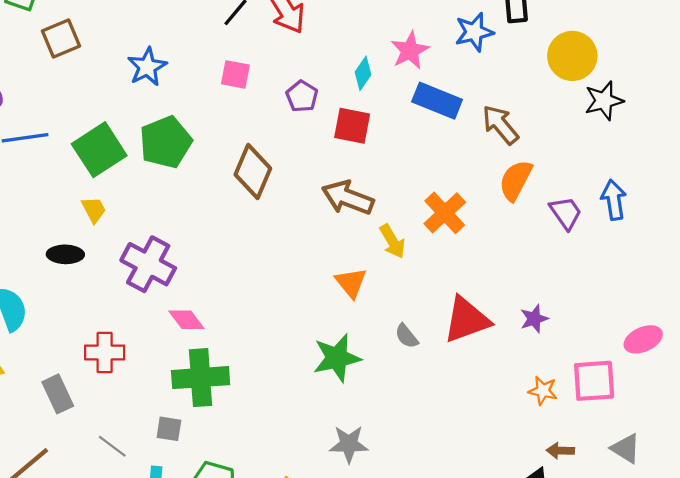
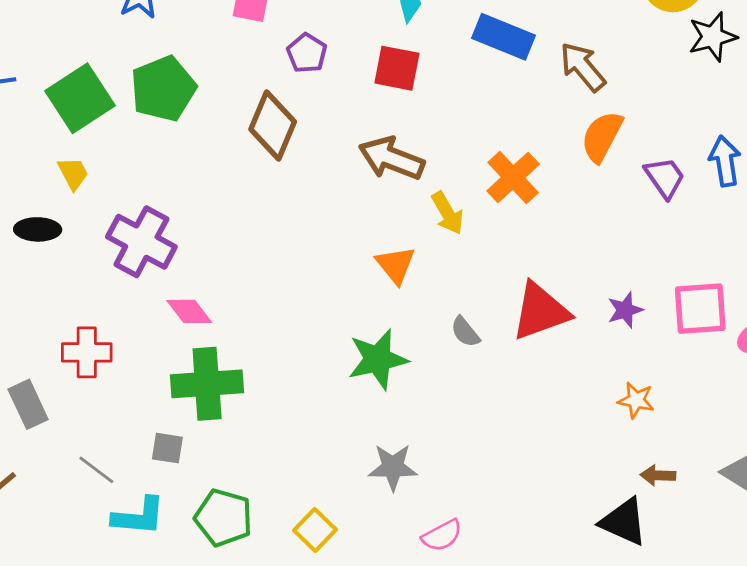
purple pentagon: (302, 96) -> (307, 53), moved
pink square: (594, 381) -> (700, 309), moved

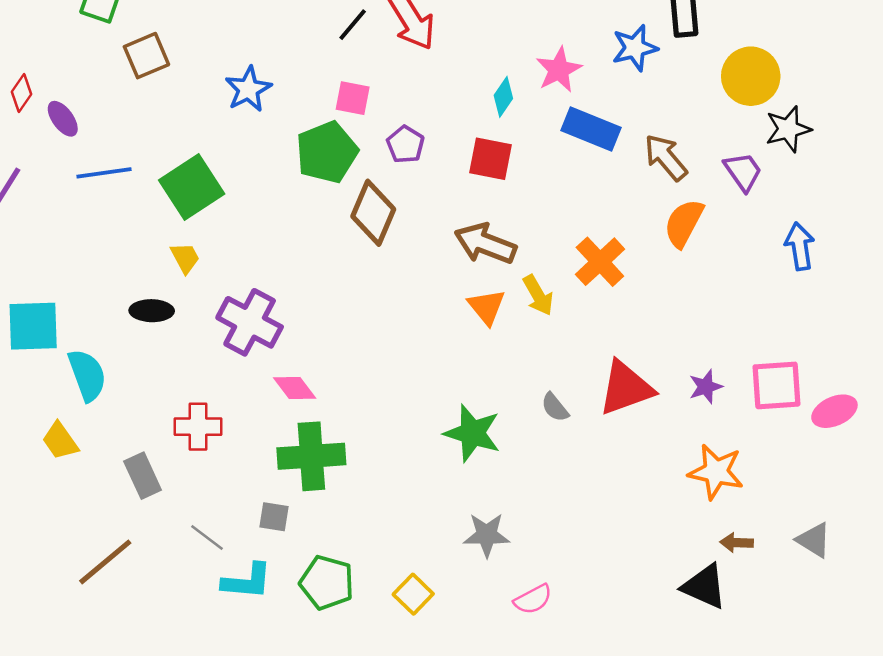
green pentagon: (163, 89) -> (327, 152), moved
purple trapezoid: (665, 177) -> (743, 172), moved
orange triangle: (396, 265) -> (487, 307), moved
green star: (378, 359) -> (472, 433), turned 30
orange star: (636, 400) -> (716, 472), size x1.6

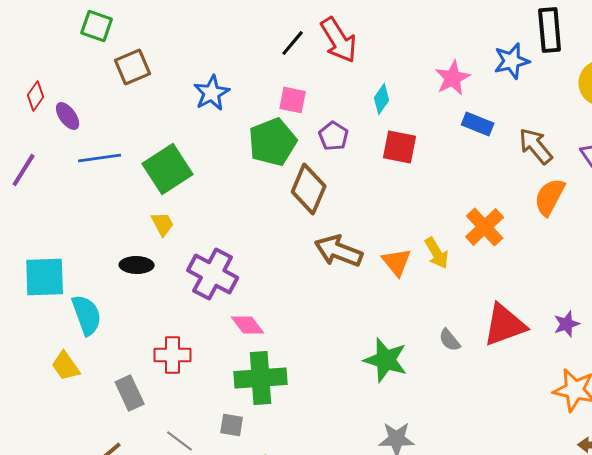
cyan diamond: (503, 97) -> (382, 99), moved
blue rectangle: (591, 129) -> (478, 124), size x0.7
brown arrow: (485, 244) -> (339, 251), moved

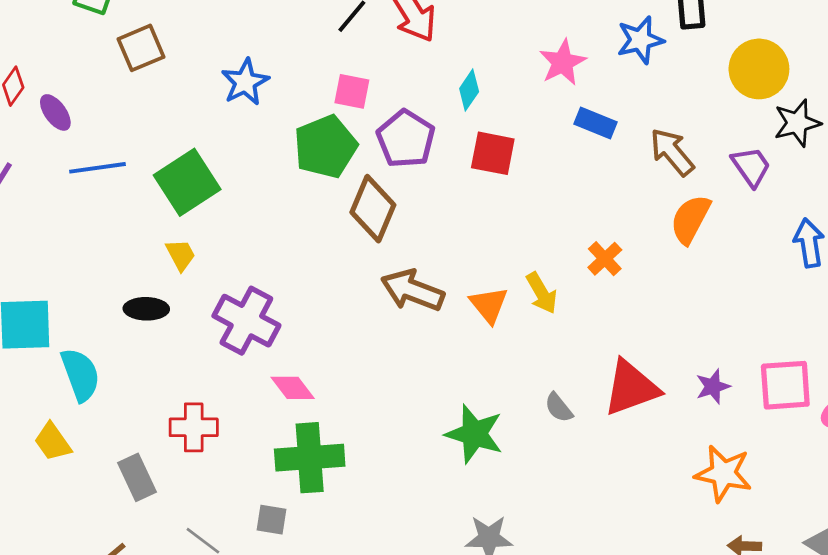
purple pentagon: (334, 136) -> (406, 139), size x1.5
orange cross: (485, 227) -> (605, 259), size x0.7

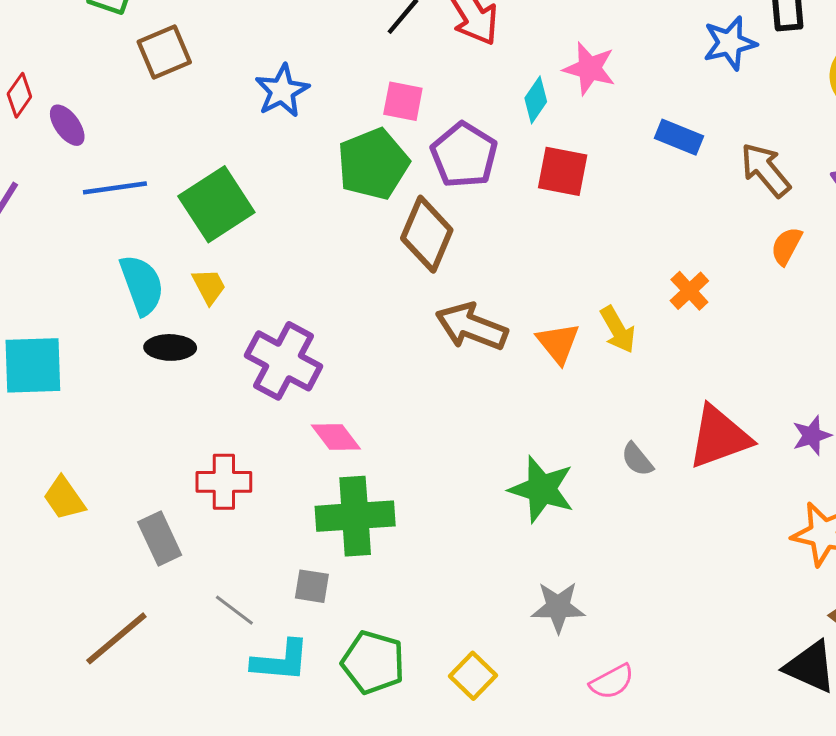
pink star: (563, 62) -> (589, 68), moved, turned -30
orange semicircle: (690, 219) -> (786, 246), size x0.7
cyan semicircle: (80, 375) -> (142, 285), moved

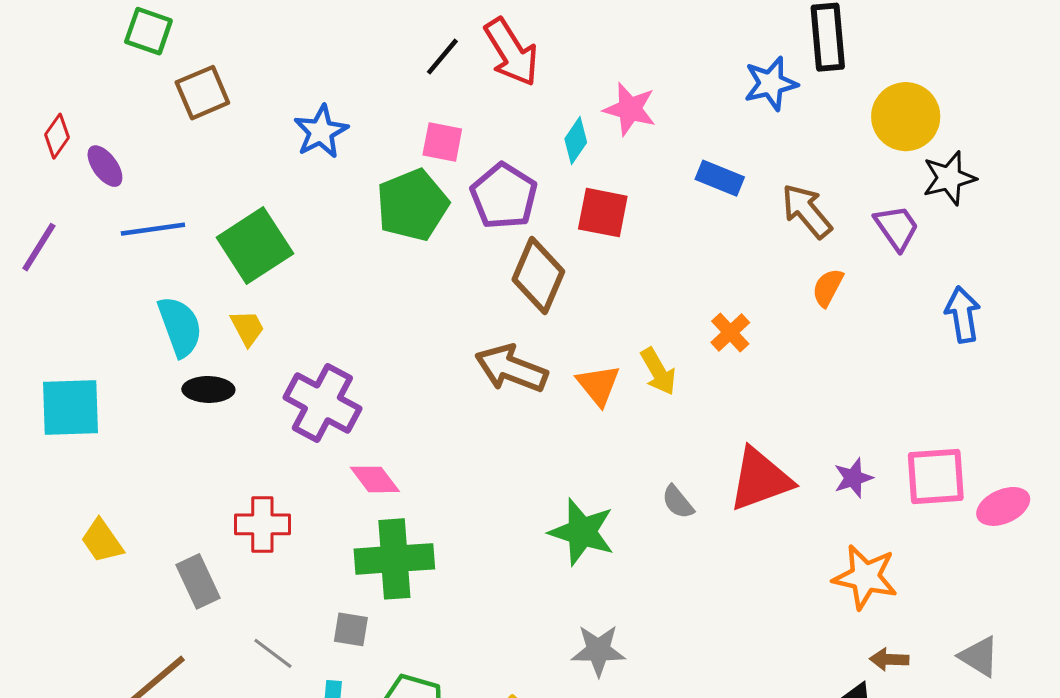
brown diamond: (427, 234) -> (538, 276), moved

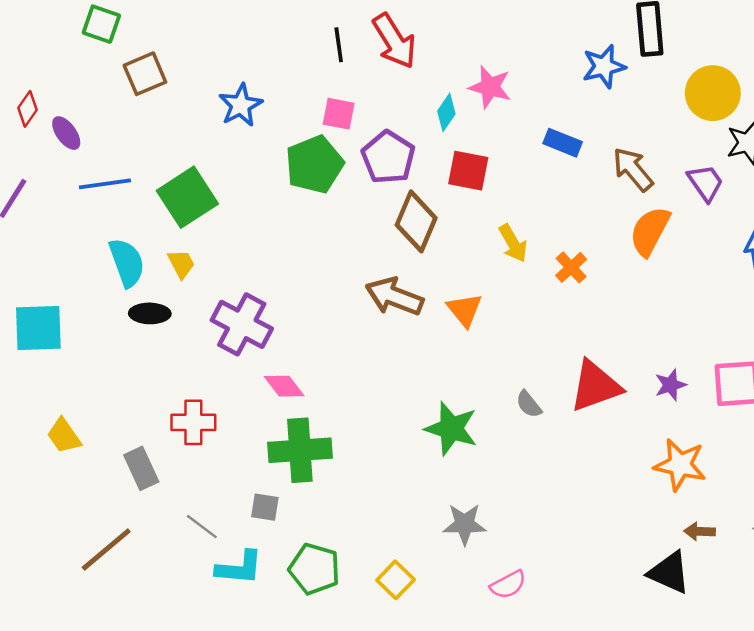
black line: (442, 57) -> (339, 45), turned -48
orange semicircle: (828, 288) -> (650, 231), size x1.6
yellow arrow: (658, 371) -> (513, 243), moved

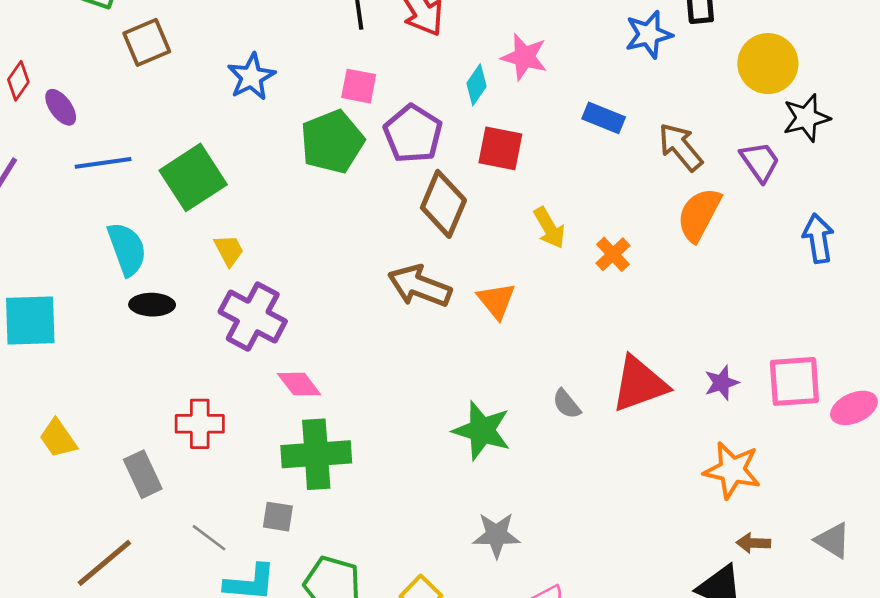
yellow trapezoid: (181, 264) -> (229, 250), moved

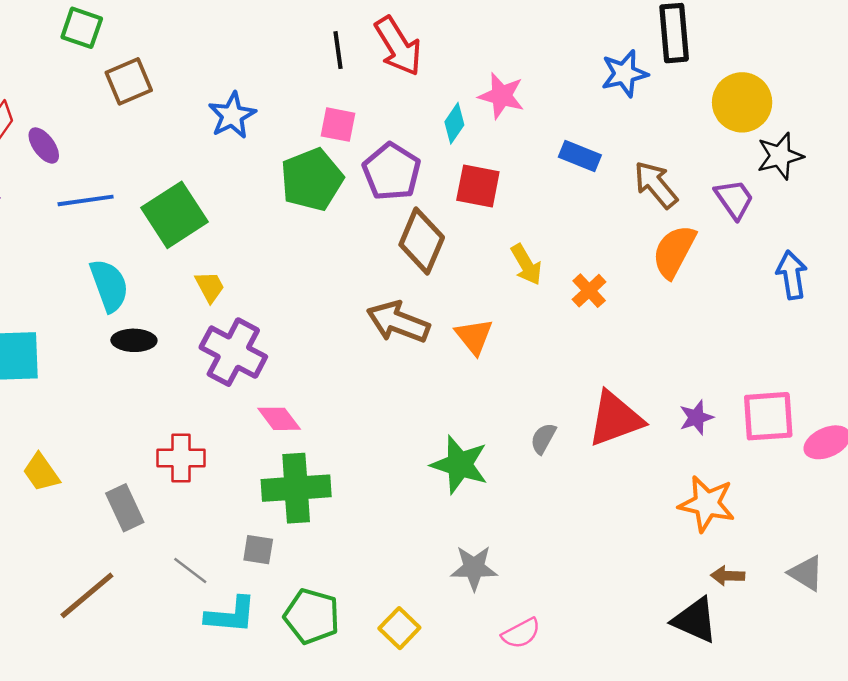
gray semicircle: (567, 404) -> (543, 438), turned 68

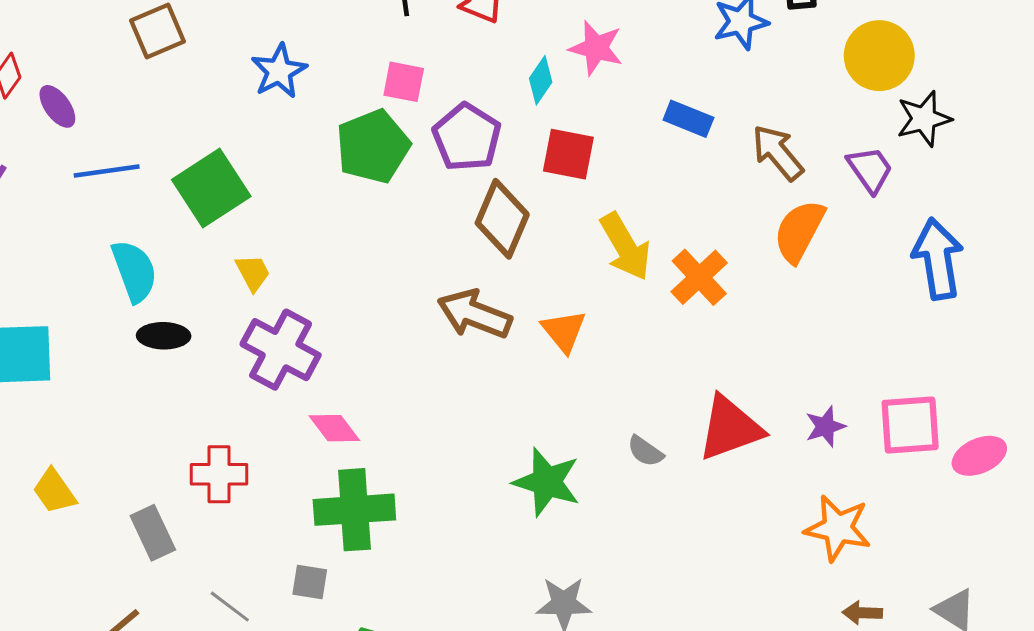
yellow arrow: (526, 264) -> (625, 246), size x1.4
blue arrow: (792, 275) -> (938, 259), size x1.4
orange cross: (589, 291) -> (699, 277), size x1.4
gray semicircle: (543, 438) -> (645, 451), turned -84

